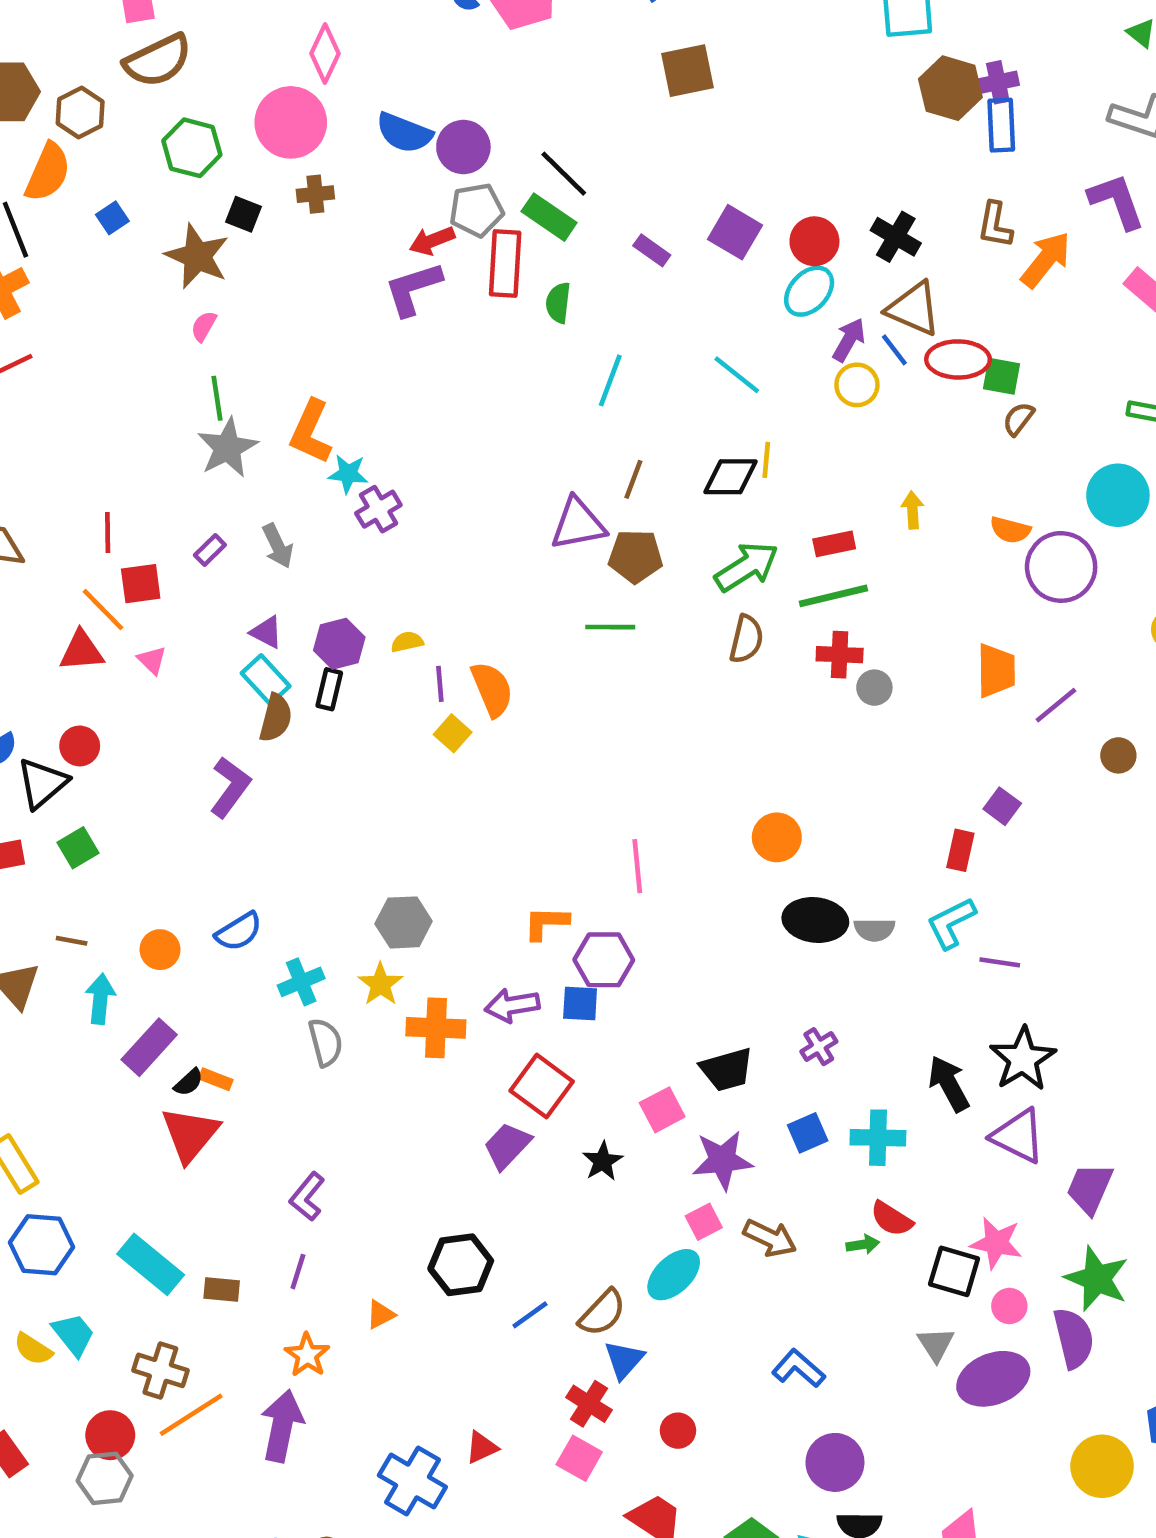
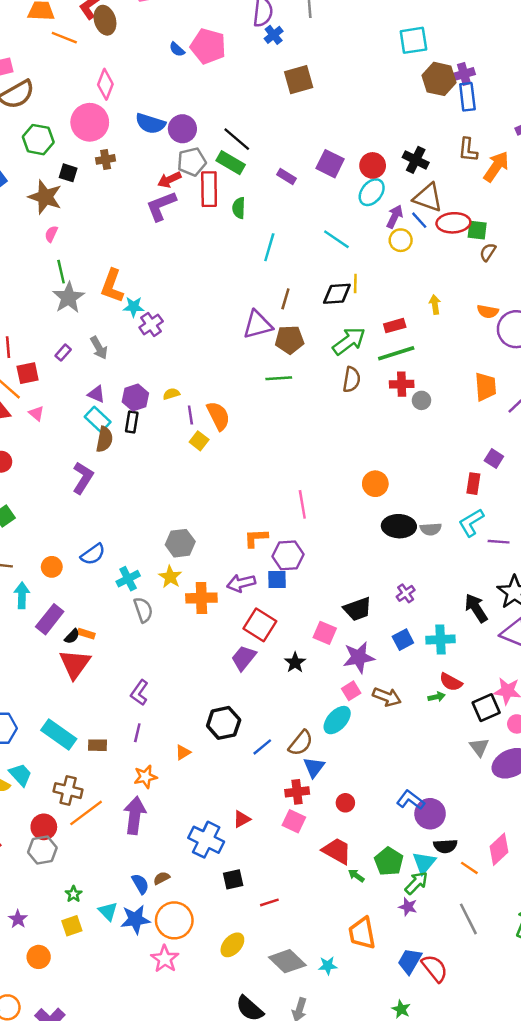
pink square: (662, 1110) -> (325, 633), turned -35
black square: (954, 1271) -> (486, 708), turned -36
orange star: (307, 1355) -> (145, 777), turned 30
blue L-shape: (798, 1368) -> (410, 800), moved
red cross: (589, 1404) -> (297, 792), turned -35

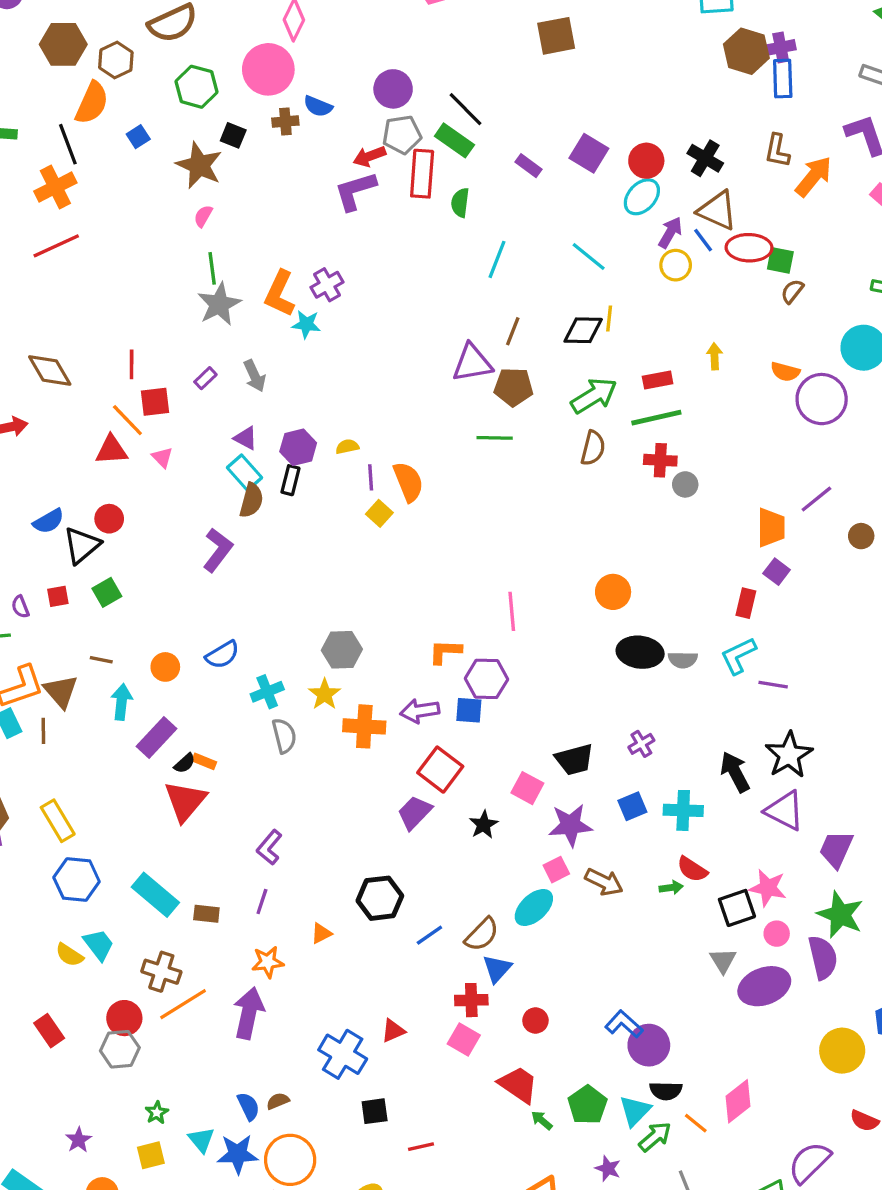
blue semicircle: (150, 123) -> (318, 106), moved, size x0.7
purple cross: (151, 324) -> (327, 285), moved
orange trapezoid: (486, 387) -> (771, 527), moved
green arrow: (416, 883) -> (655, 1137), moved

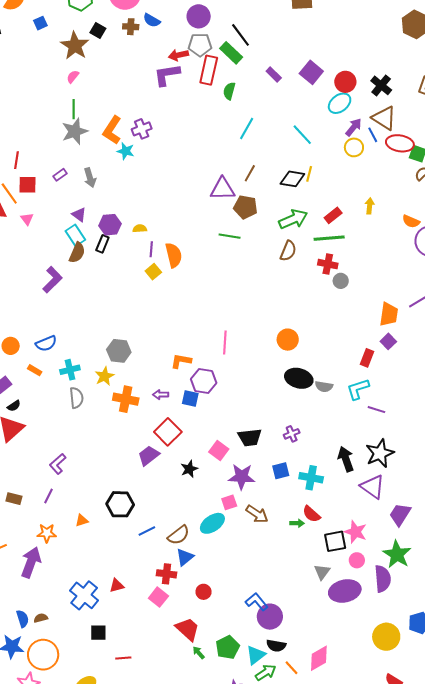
red rectangle: (658, 380) -> (333, 215), turned -36
purple arrow: (420, 711) -> (161, 395), size x0.7
orange rectangle: (204, 761) -> (35, 370), moved

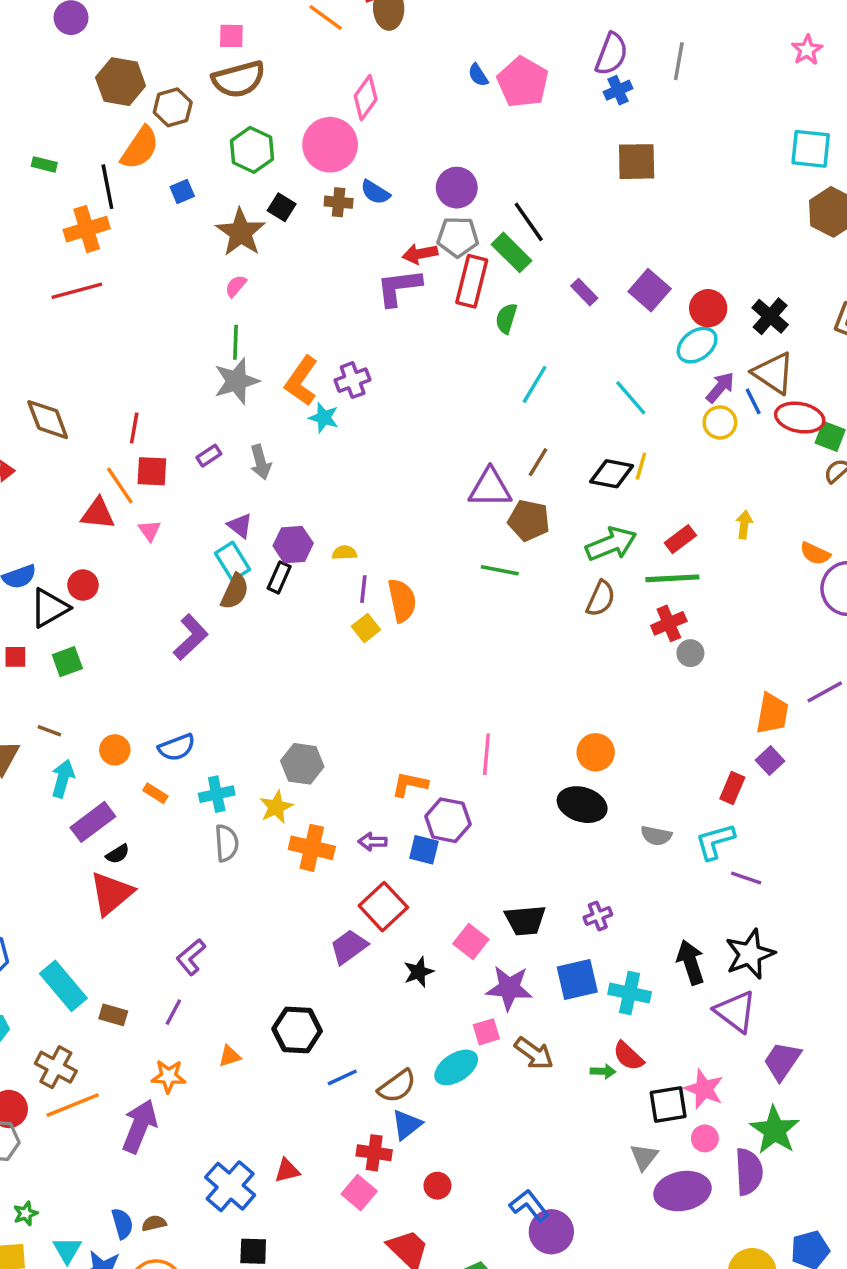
red cross: (328, 264) -> (669, 623), turned -36
black ellipse: (299, 378) -> (582, 805), moved
blue square: (281, 471) -> (577, 979), size x1.4

